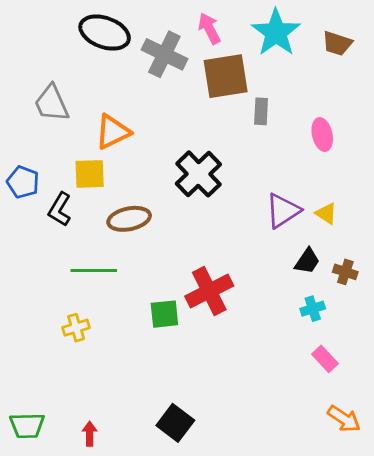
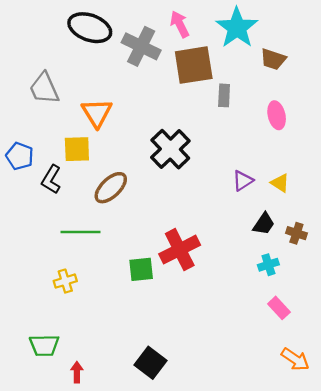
brown trapezoid: (337, 43) -> (273, 59), moved
orange triangle: (113, 132) -> (97, 113), turned -36
purple triangle: (283, 211) -> (243, 181), size x0.7
brown ellipse: (129, 219) -> (111, 188), turned -32
green trapezoid: (27, 426) -> (44, 345), moved

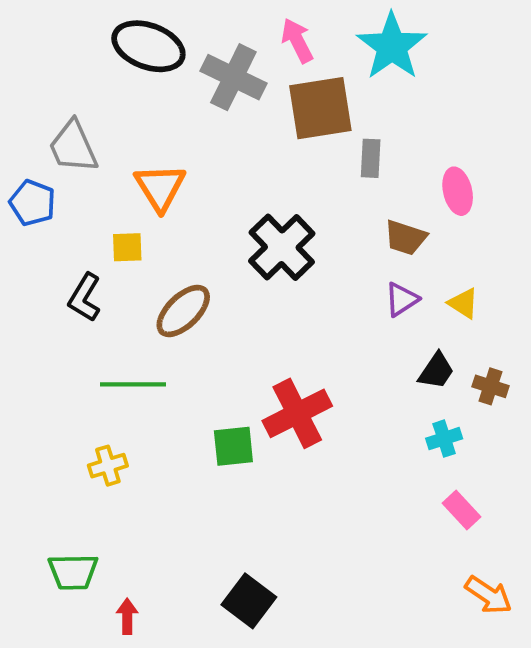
brown trapezoid: (273, 59) -> (405, 238), moved
yellow square: (77, 149) -> (127, 247), size x0.7
blue pentagon: (20, 156) -> (33, 203), moved

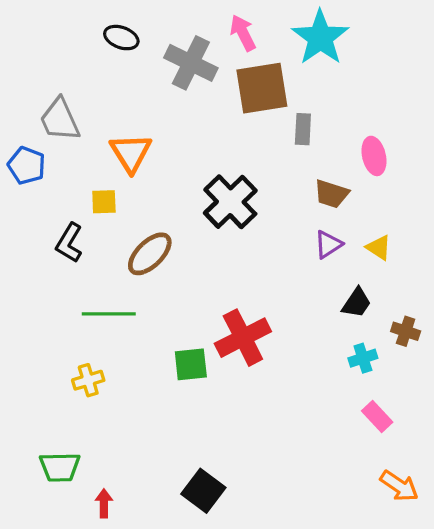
black ellipse: (148, 46) -> (121, 38), size x0.6
brown cross: (490, 386) -> (406, 331), moved

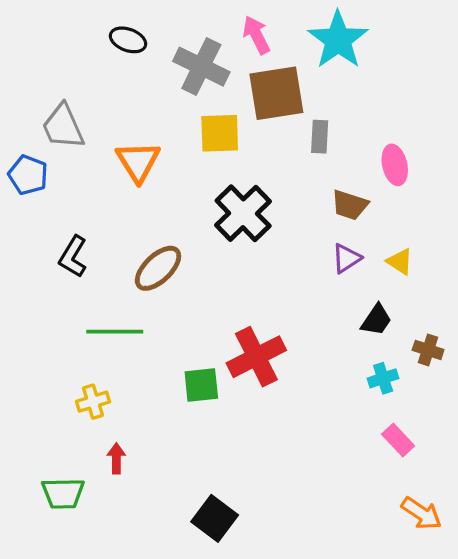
yellow square: (104, 202) -> (220, 133), moved, size x1.5
red arrow: (104, 503) -> (116, 458), moved

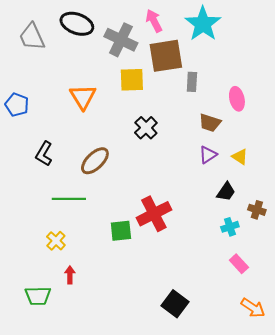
black ellipse: (128, 40) -> (77, 24), size x1.5
gray trapezoid: (63, 127) -> (32, 37), moved
black cross: (243, 213) -> (146, 128), size x0.7
yellow cross: (93, 402) -> (56, 241), turned -30
black square: (215, 518) -> (175, 304), moved

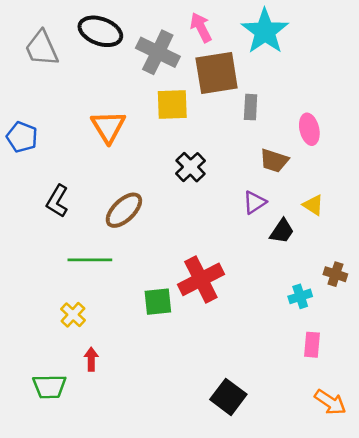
purple triangle: (208, 155) -> (254, 202), moved
black trapezoid: (226, 192) -> (282, 231), moved
pink rectangle: (239, 264) -> (312, 345), turned 48

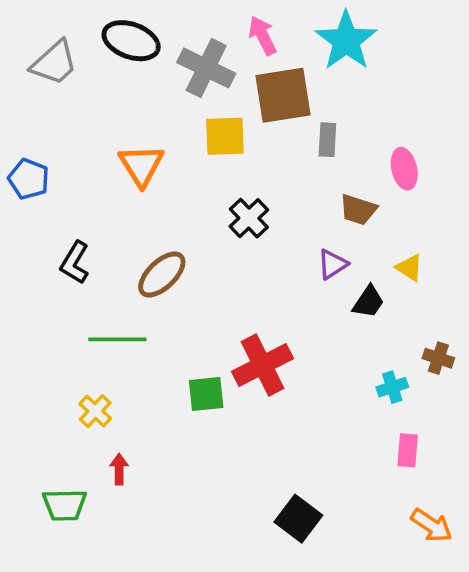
gray trapezoid: (42, 48) -> (54, 63), turned -108

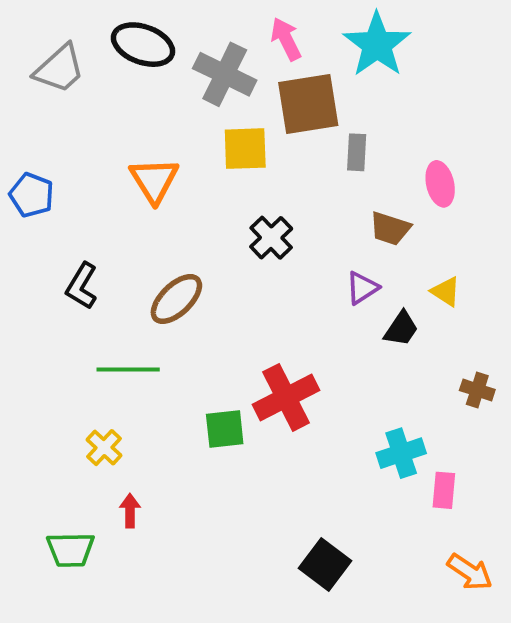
cyan cross: (392, 387) -> (401, 453), moved, size x1.4

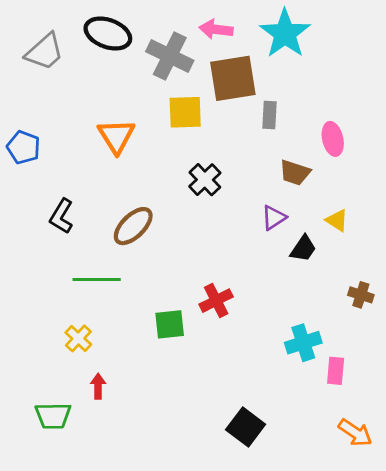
pink arrow: (286, 39) -> (216, 29), turned -56
red cross: (286, 397) -> (216, 301), size x0.7

